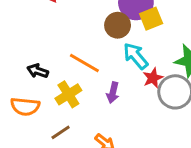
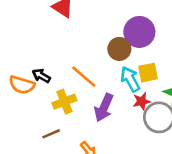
yellow square: (151, 19) -> (148, 73), moved
purple arrow: (113, 93) -> (104, 108), size x1.5
orange semicircle: (25, 106) -> (22, 85), moved

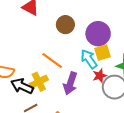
purple circle: (139, 32) -> (98, 34), moved
brown circle: (119, 49) -> (65, 25), moved
black arrow: (41, 76) -> (22, 86), moved, size x1.5

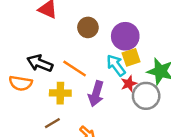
yellow cross: (39, 82) -> (60, 93), turned 30
black arrow: (22, 86) -> (40, 63), moved

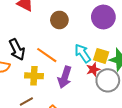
purple circle: (125, 36) -> (103, 17), moved
yellow square: (131, 57) -> (101, 56), moved, turned 35
black arrow: (40, 63) -> (17, 50), turned -140

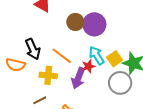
purple circle: (103, 17) -> (94, 24), moved
yellow square: (101, 56) -> (115, 59), turned 35
red star: (93, 69) -> (88, 66), moved

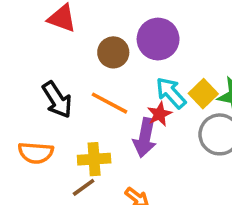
brown circle: (75, 22) -> (113, 52), moved
orange semicircle: (15, 65) -> (36, 153), moved
yellow cross: (48, 75) -> (94, 159), moved

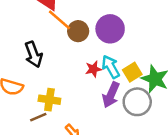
orange line: (110, 103) -> (60, 20), moved
red star: (159, 114) -> (93, 69), moved
purple arrow: (145, 138) -> (111, 95), moved

